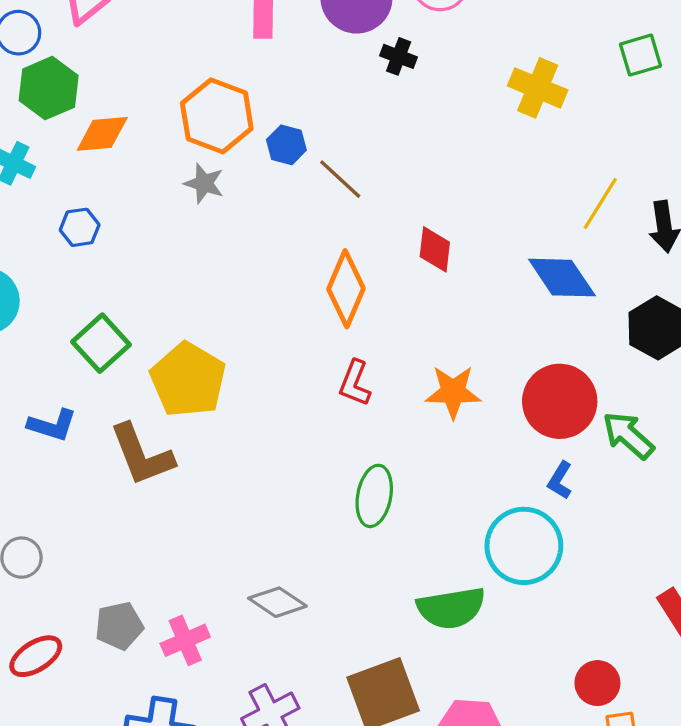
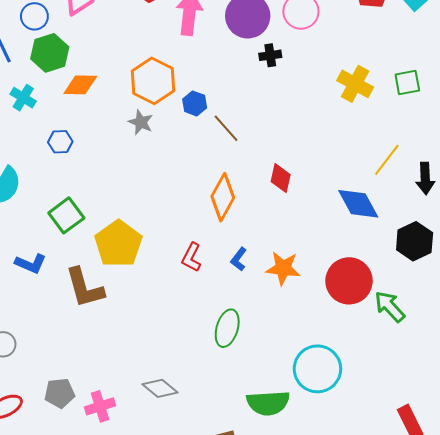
green square: (640, 55) -> (407, 82), moved
black cross: (399, 56) -> (270, 55), turned -35
red L-shape: (355, 383) -> (191, 257), moved
blue L-shape: (560, 480) -> (239, 259), moved

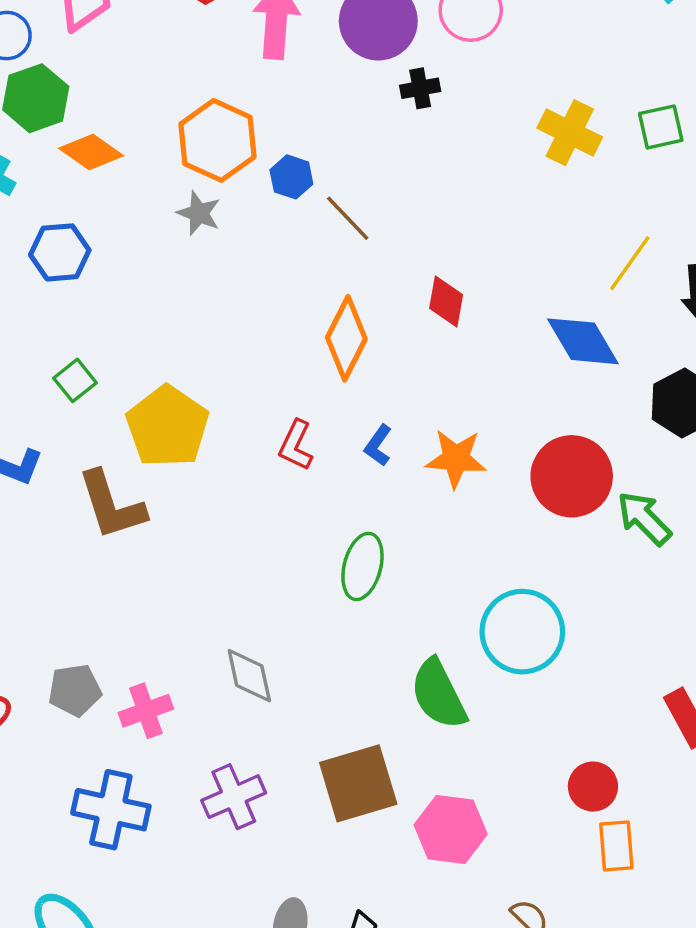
orange diamond: (80, 85) -> (91, 152), turned 36
blue hexagon: (60, 142) -> (60, 252), size x1.4
green square: (66, 215) -> (75, 380), size x0.7
gray diamond: (160, 388) -> (249, 676), turned 40
green semicircle: (268, 403) -> (439, 694), turned 69

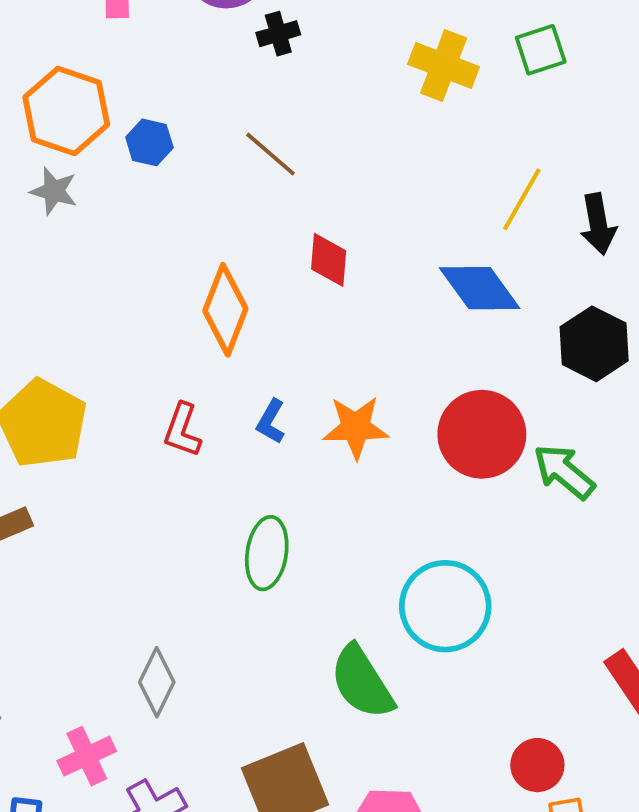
brown line: (348, 218) -> (270, 154), moved
gray diamond: (249, 676) -> (157, 682), turned 44
pink cross: (146, 711) -> (87, 756), moved

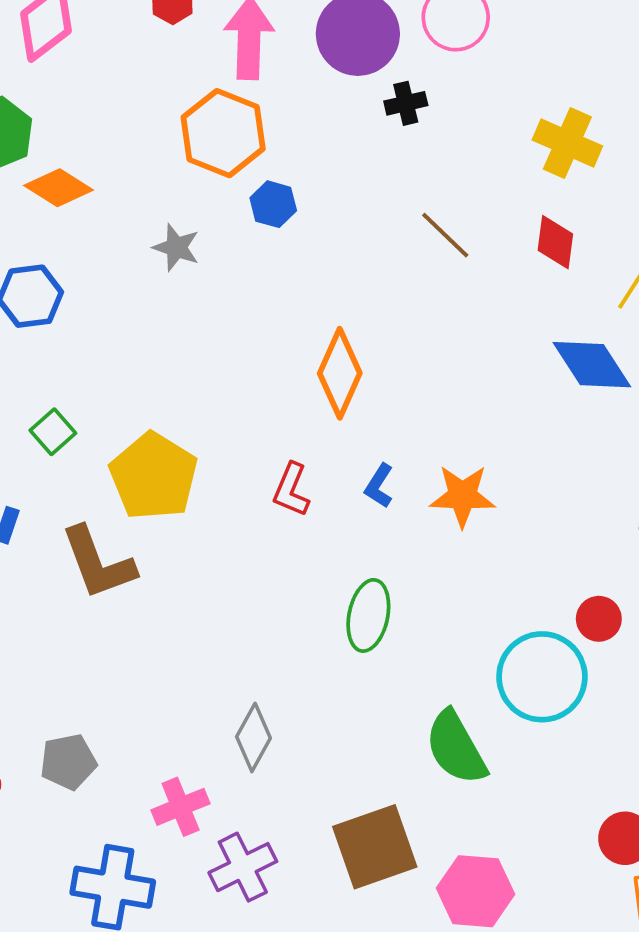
orange hexagon: (66, 111) -> (223, 133), moved
brown line: (270, 154) -> (445, 235), moved
red diamond: (329, 260) -> (555, 242), moved
red circle: (482, 434) -> (599, 619), moved, size x0.5

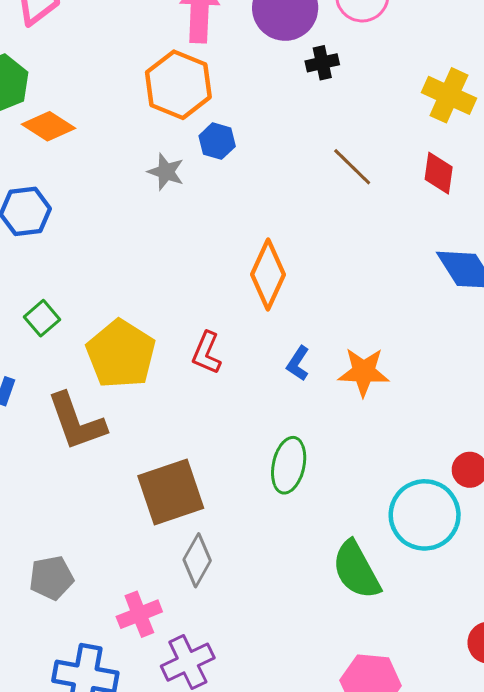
gray star: (176, 248) -> (166, 172), moved
red L-shape: (291, 490) -> (207, 353), moved
brown square: (375, 847) -> (171, 492), moved

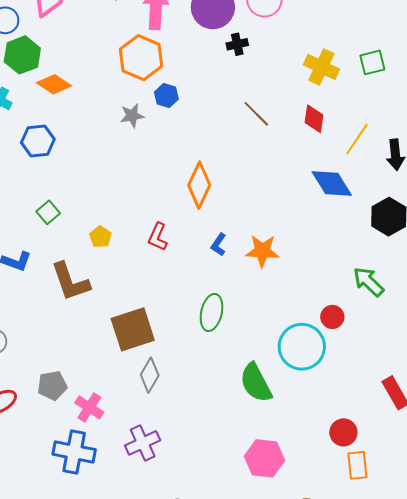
gray star: (166, 172) -> (132, 116), turned -30
yellow pentagon: (121, 354) -> (100, 237), size x0.5
pink cross: (139, 614) -> (89, 407), moved, turned -36

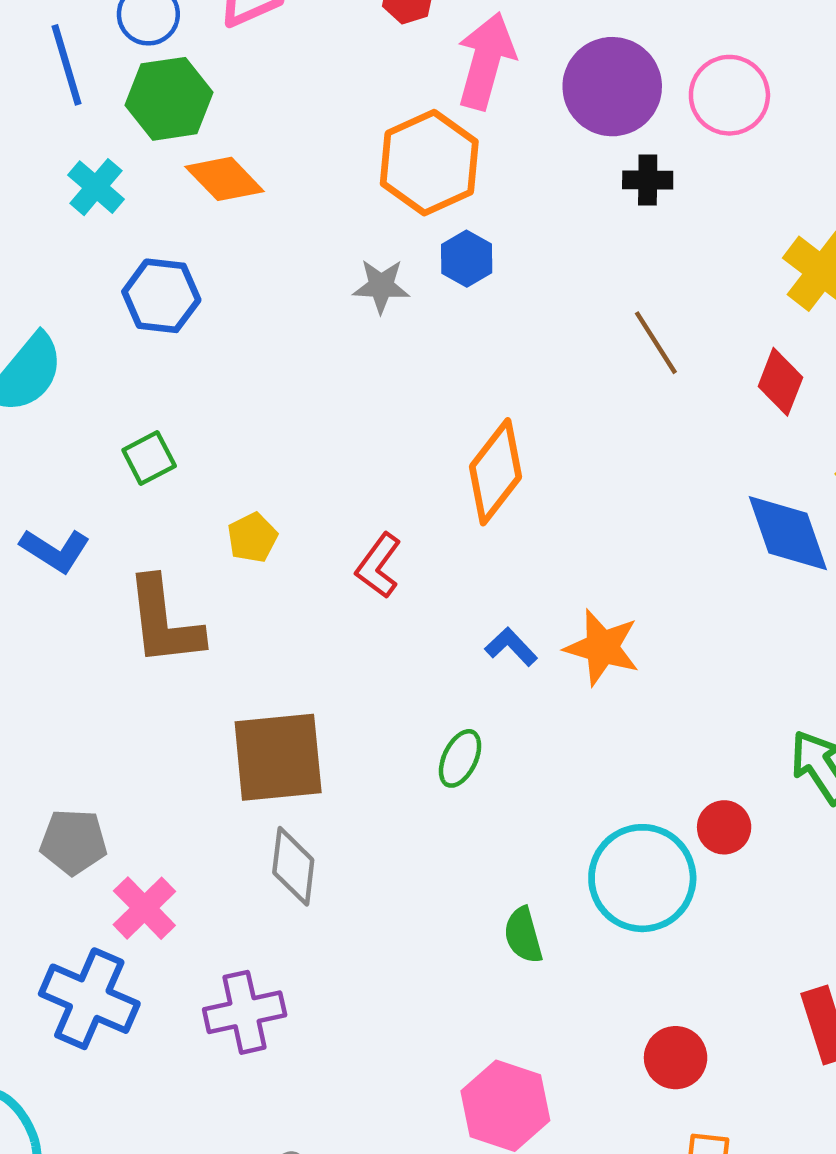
blue L-shape: (219, 245) -> (511, 647), moved, turned 90
green ellipse: (211, 312) -> (460, 758), size x0.7
gray diamond: (150, 375) -> (293, 866), turned -36
green semicircle: (256, 383) -> (523, 935), size x0.6
red circle: (343, 432) -> (676, 1058), moved

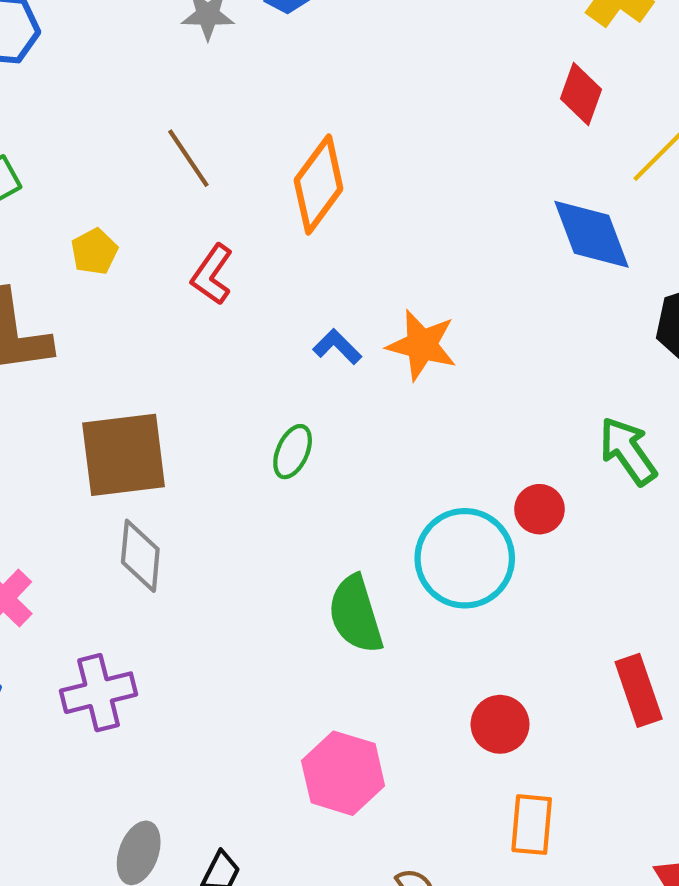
brown line: (656, 343) -> (188, 158), moved
green semicircle: (523, 935) -> (356, 614), size x1.5

